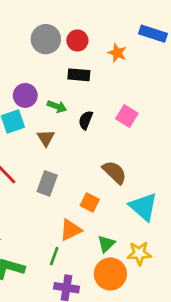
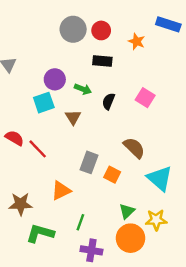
gray rectangle: (47, 183) -> (89, 162), moved
orange triangle: (71, 230) -> (61, 191), moved

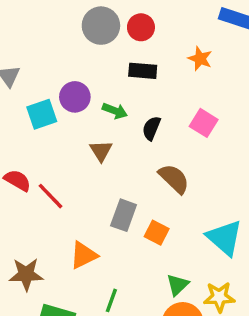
orange star: (137, 41) -> (200, 59), moved
cyan square: (44, 103) -> (42, 114), moved
brown semicircle: (134, 148) -> (174, 179), moved

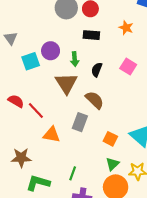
green arrow: (115, 111) -> (75, 59), turned 64
brown triangle: (101, 151) -> (66, 83), size x1.6
brown semicircle: (174, 179) -> (95, 100), moved
orange square: (157, 233) -> (110, 139), moved
orange triangle: (84, 255) -> (52, 135), moved, turned 36

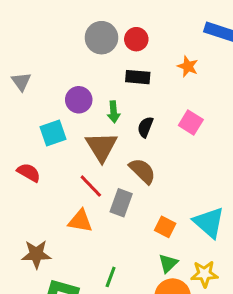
cyan square: (31, 61) -> (53, 133), moved
red line: (36, 111) -> (91, 186), moved

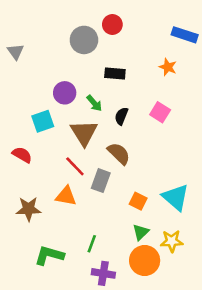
red circle: (136, 39) -> (112, 24), moved
orange star: (188, 66) -> (168, 67), moved
gray triangle: (21, 82) -> (16, 52), moved
green arrow: (114, 112) -> (94, 103), turned -36
brown star: (36, 254) -> (29, 209), moved

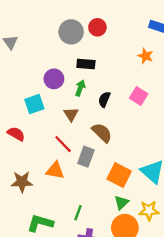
red circle: (112, 24) -> (97, 27), moved
black rectangle: (115, 74) -> (86, 64), moved
green arrow: (94, 103) -> (80, 88), turned -119
brown triangle: (84, 133) -> (71, 114), size x0.6
orange square: (138, 201) -> (119, 175), size x1.5

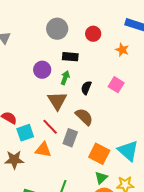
red circle: (97, 27) -> (93, 34), moved
cyan square: (34, 104) -> (25, 133), moved
brown triangle: (71, 114) -> (57, 101), size x1.5

